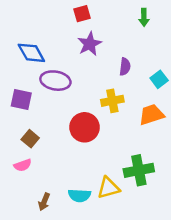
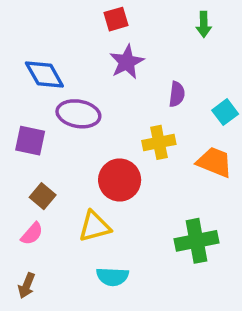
orange trapezoid: (151, 115) -> (214, 162), turned 40
pink semicircle: (23, 165) -> (32, 234), turned -30
yellow triangle: (109, 188) -> (95, 227), moved
brown arrow: (44, 202) -> (27, 286), moved

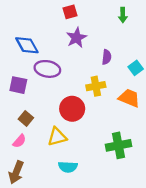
brown arrow: (27, 286) -> (16, 172), size x1.5

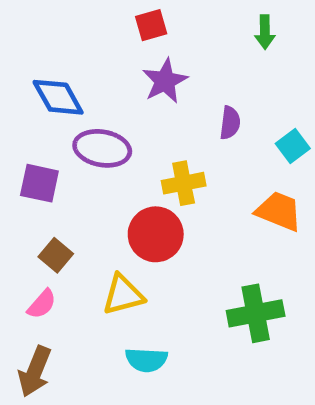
yellow cross: (96, 86) -> (184, 183), moved

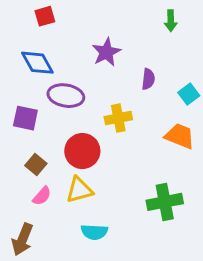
red square: (151, 25) -> (45, 16), moved
red circle: (156, 234) -> (82, 151), moved
pink semicircle: (42, 304) -> (42, 196), moved

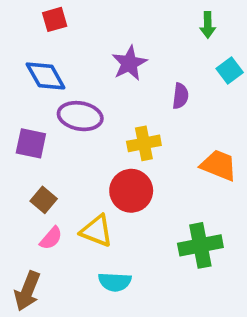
cyan square: (189, 94) -> (230, 70), moved
red circle: (82, 151) -> (131, 191), moved
yellow triangle: (79, 190) -> (97, 231), turned 36

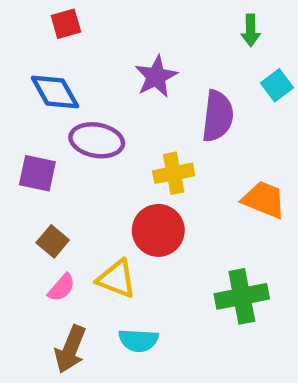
purple semicircle: (180, 96) -> (218, 116), size x1.6
brown arrow: (27, 291) -> (70, 349), moved

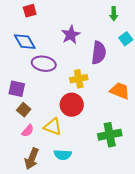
purple square: (37, 173) -> (17, 89), moved

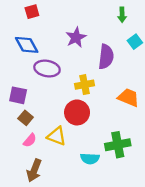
cyan semicircle: (63, 155) -> (90, 159), moved

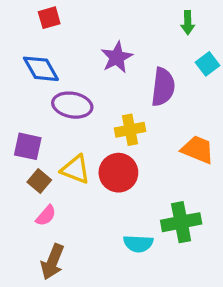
yellow triangle: (57, 136) -> (76, 169), moved

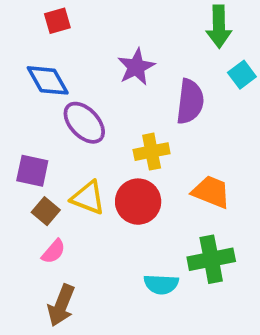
green arrow: (188, 23) -> (219, 27), size x1.5
purple ellipse: (72, 105) -> (84, 123), turned 36
orange trapezoid: (198, 150) -> (211, 192), moved

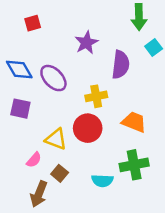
red square: (57, 21) -> (33, 23), moved
blue diamond: (48, 80) -> (19, 69), moved
yellow triangle: (88, 198) -> (56, 139), moved
brown square: (46, 211) -> (60, 173), moved

